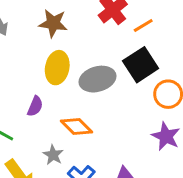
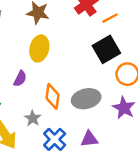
gray ellipse: (97, 79) -> (86, 99), moved
orange diamond: (76, 127) -> (53, 96), turned 50

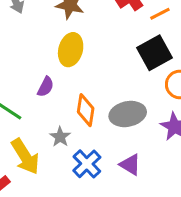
purple triangle: (89, 139) -> (130, 165), turned 36

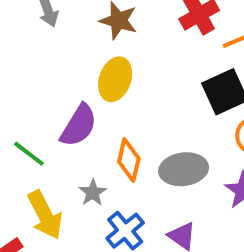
purple semicircle: (46, 87) -> (79, 125), size x1.6

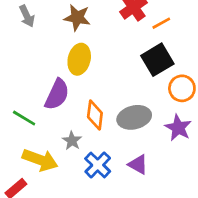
yellow arrow: (45, 215) -> (40, 160), turned -36

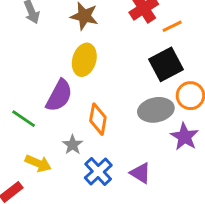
gray ellipse: (134, 117) -> (156, 110), moved
yellow arrow: (40, 160) -> (38, 163), size x0.7

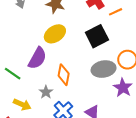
yellow ellipse: (84, 60) -> (55, 34), turned 40
black square: (166, 64) -> (97, 36), moved

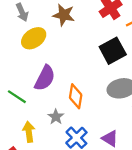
yellow ellipse: (55, 34) -> (34, 38), moved
yellow arrow: (22, 104) -> (29, 132), turned -120

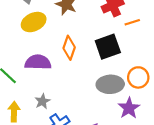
purple semicircle: (45, 78) -> (38, 62), turned -125
orange diamond: (76, 96) -> (69, 48), moved

